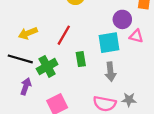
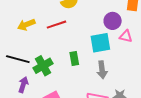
yellow arrow: (28, 33) -> (26, 25), moved
red line: (64, 35) -> (56, 25), moved, turned 42

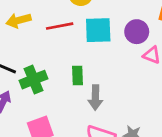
cyan square: (100, 43) -> (98, 30), moved
gray arrow: (102, 70) -> (95, 98), moved

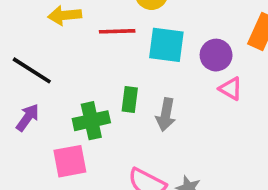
green cross: (34, 80) -> (91, 121), moved
gray arrow: (95, 98) -> (166, 115), moved

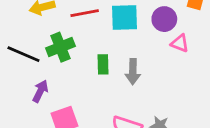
purple arrow: (28, 117) -> (40, 91), moved
green cross: (91, 121) -> (60, 47), moved

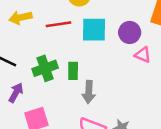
green cross: (60, 47) -> (45, 68), moved
gray arrow: (133, 72) -> (89, 92), moved

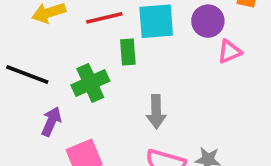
pink triangle: (143, 55) -> (229, 52), turned -42
green rectangle: (73, 71) -> (128, 52), moved

